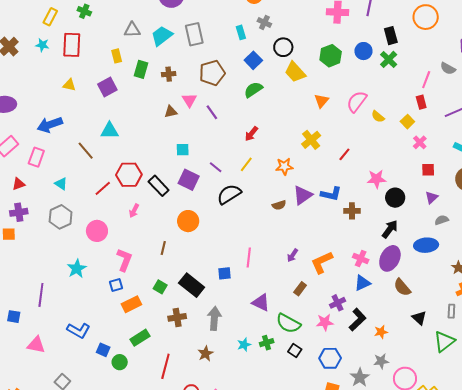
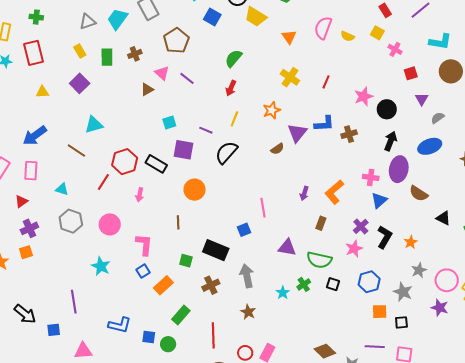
green semicircle: (253, 90) -> (234, 58), moved

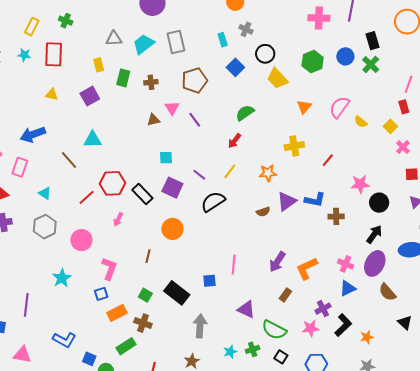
yellow cross: (290, 77) -> (294, 146), turned 30
purple arrow: (304, 193) -> (277, 262), size x1.5
brown cross: (211, 285) -> (143, 323), moved, turned 30

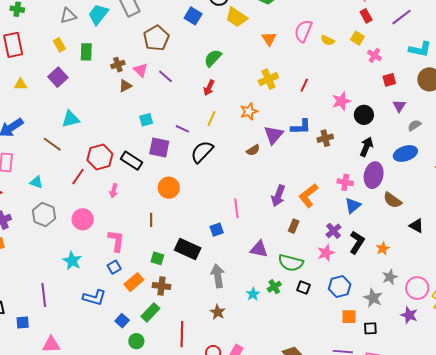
brown cross: (151, 82) -> (118, 65), moved
blue L-shape: (64, 340) -> (94, 298), moved
blue square: (89, 359) -> (122, 321), moved, turned 32

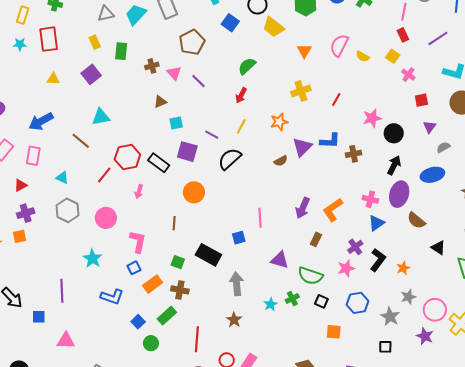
brown triangle: (125, 86) -> (160, 102), moved
orange square: (349, 317) -> (334, 332), moved

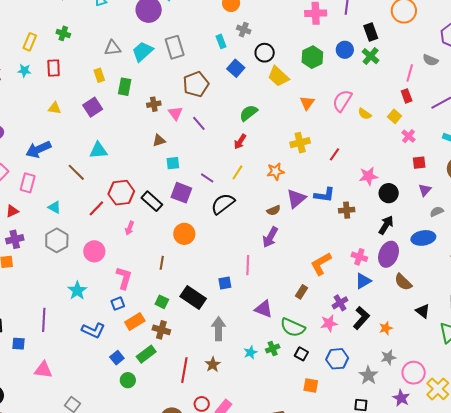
red rectangle: (49, 39) -> (54, 68), size x0.7
purple arrow: (303, 208) -> (270, 237), moved
red line: (197, 339) -> (184, 370), moved

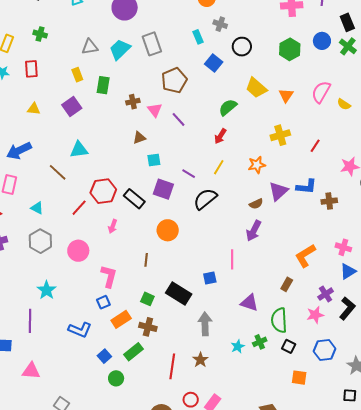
yellow trapezoid: (278, 76) -> (256, 88), moved
cyan star: (77, 291) -> (47, 290), moved
green semicircle: (293, 327) -> (279, 320), turned 65

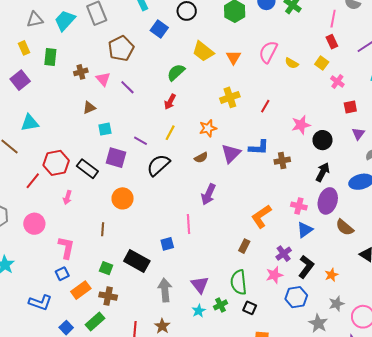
brown semicircle: (256, 204) -> (201, 158), moved
purple triangle: (249, 303) -> (200, 285), moved, turned 36
blue hexagon: (325, 350) -> (296, 297), moved

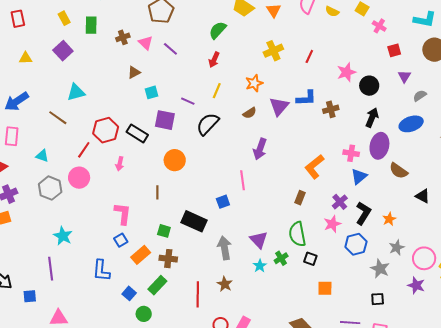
pink circle: (34, 224) -> (79, 178), moved
blue L-shape: (40, 303) -> (101, 271), turned 80

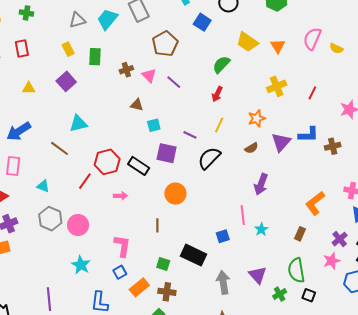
brown triangle: (134, 72) -> (137, 105), turned 40
pink arrow: (120, 164) -> (120, 196), turned -104
pink circle: (79, 178) -> (78, 225), moved
cyan star: (63, 236) -> (81, 265), moved
cyan star: (260, 266) -> (261, 229), moved

